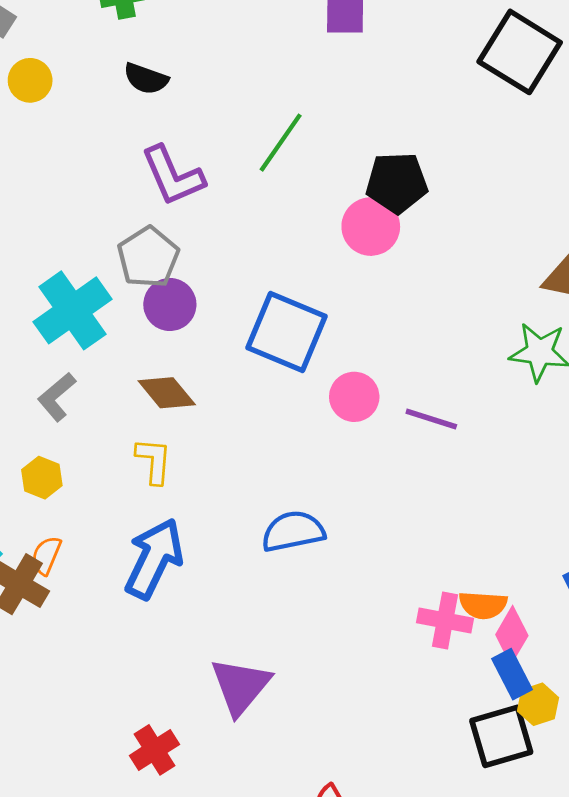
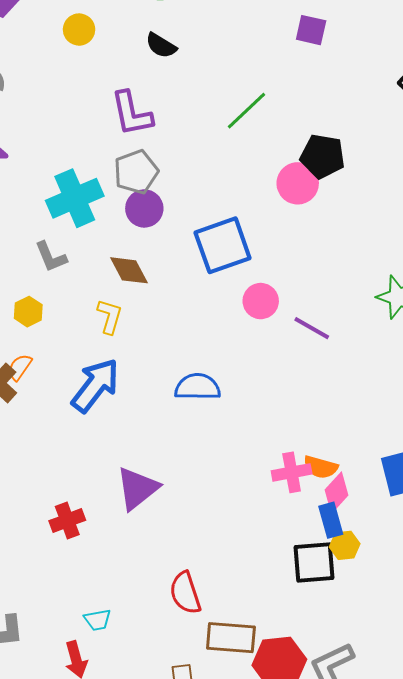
purple L-shape: (173, 176) -> (132, 114), moved
blue square: (286, 332) -> (223, 245), turned 36
gray L-shape: (57, 397) -> (51, 257), turned -84
pink cross: (445, 620) -> (292, 472), turned -33

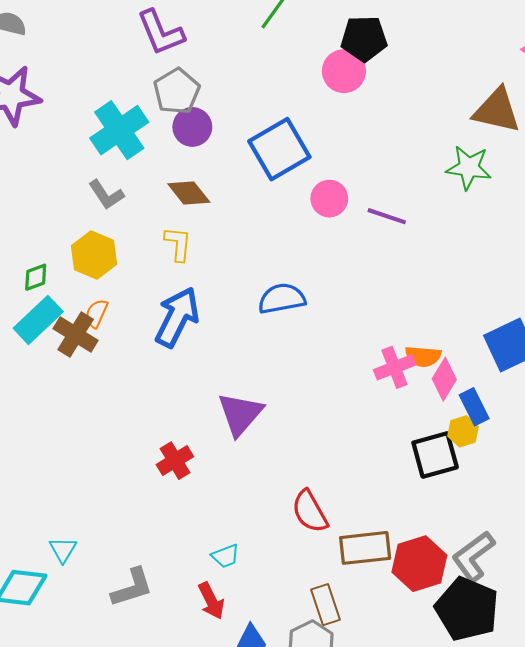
yellow hexagon: (28, 312) -> (94, 255), size x1.5
blue rectangle: (331, 520) -> (474, 407), moved

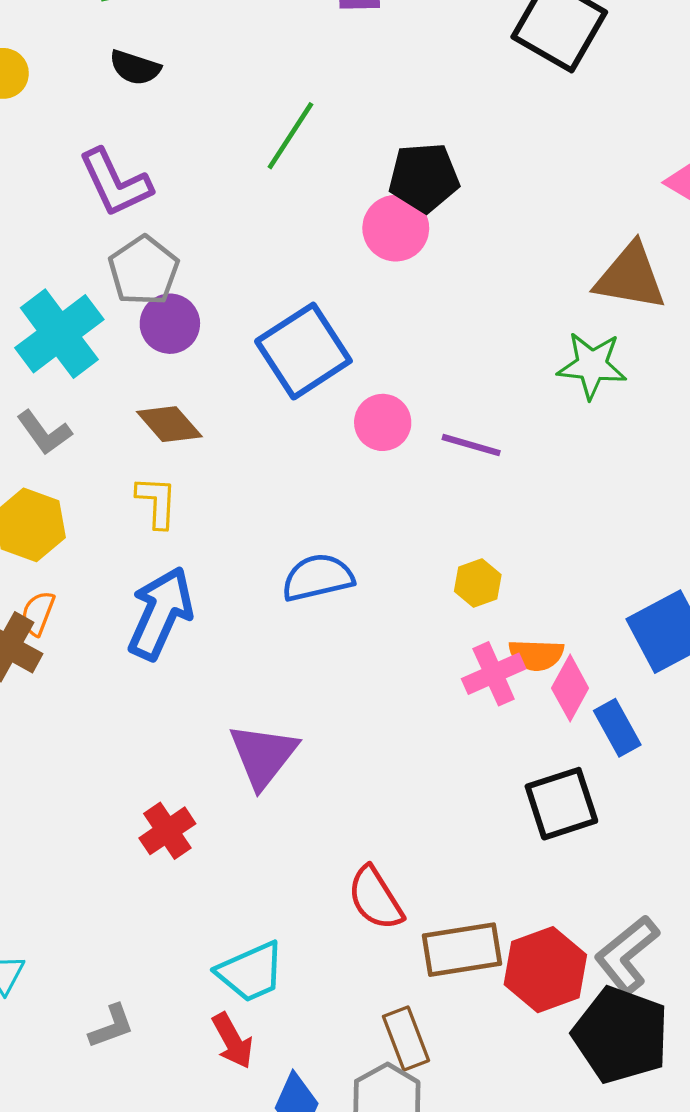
yellow hexagon: (463, 431) -> (478, 583), moved
cyan trapezoid: (225, 556) -> (251, 972), size x1.6
gray L-shape: (132, 588) -> (111, 1026), size x0.7

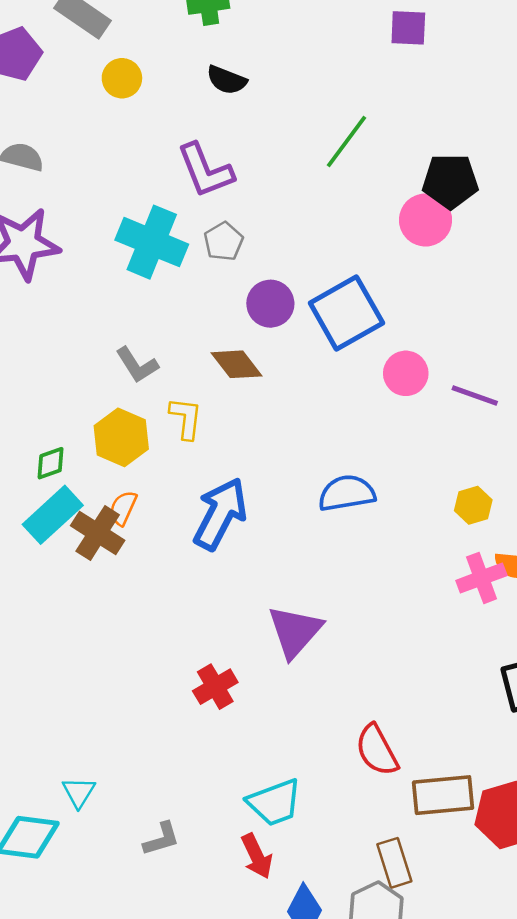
gray pentagon: (144, 271) -> (224, 241), size x0.7
purple circle: (170, 324) -> (270, 304), moved
cyan cross: (59, 334) -> (152, 242), moved, turned -34
yellow L-shape: (157, 502) -> (186, 418), moved

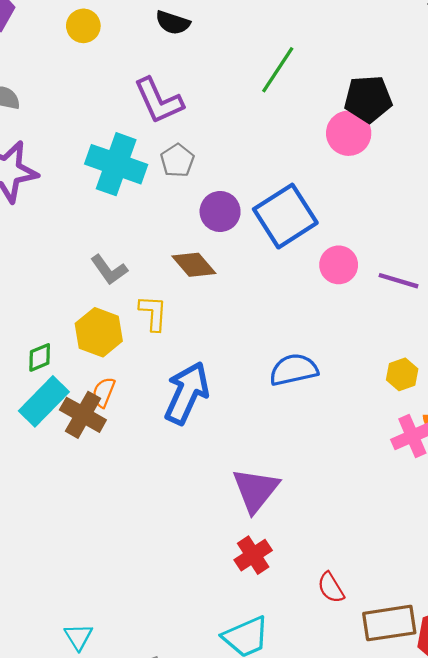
red cross: (215, 687) -> (253, 555), moved
red semicircle: (377, 750) -> (331, 588), size x0.7

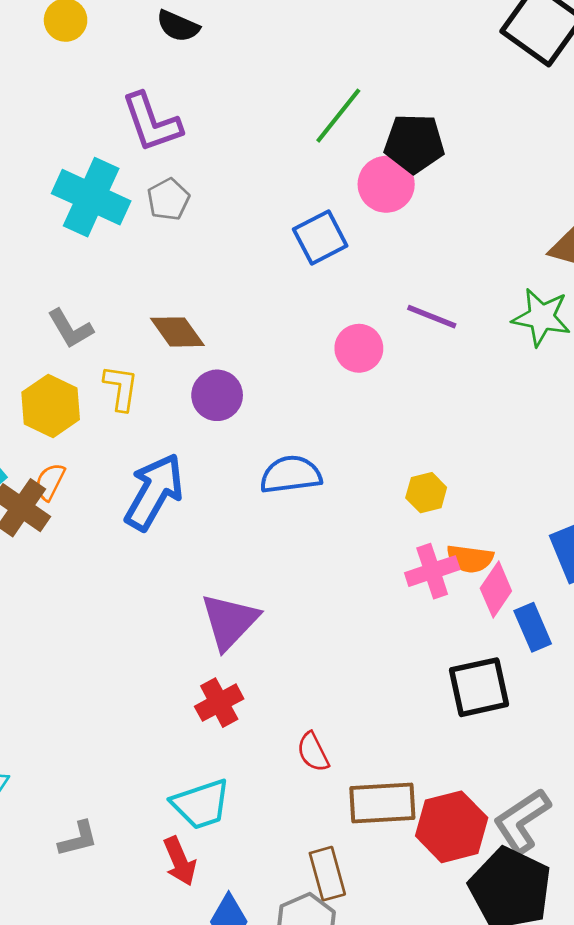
green line: (278, 70) -> (338, 116), moved
purple circle: (220, 211) -> (217, 395), moved
blue square: (285, 216) -> (320, 238), moved, size x0.7
purple line: (399, 281) -> (432, 317), moved

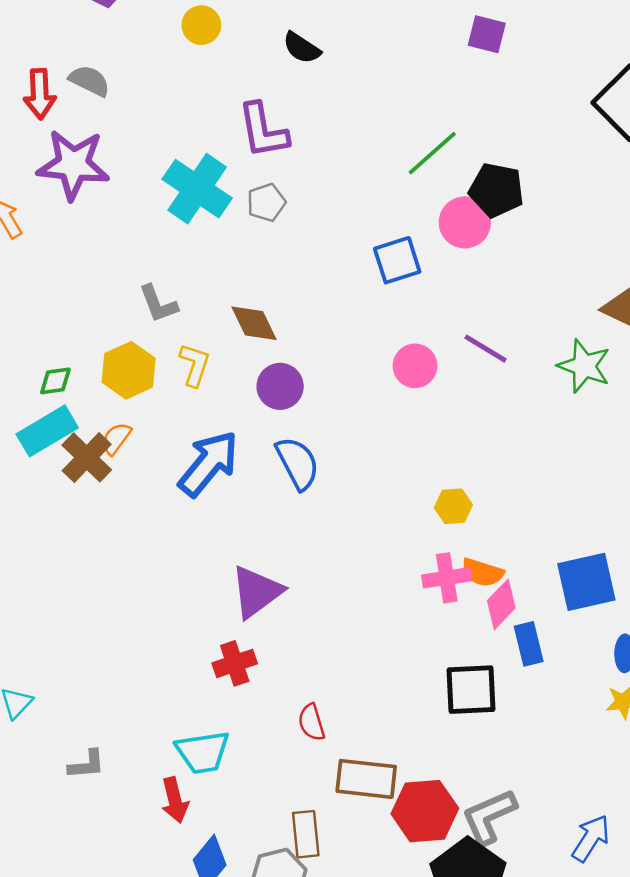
blue semicircle: (291, 475) -> (298, 463), moved, turned 60

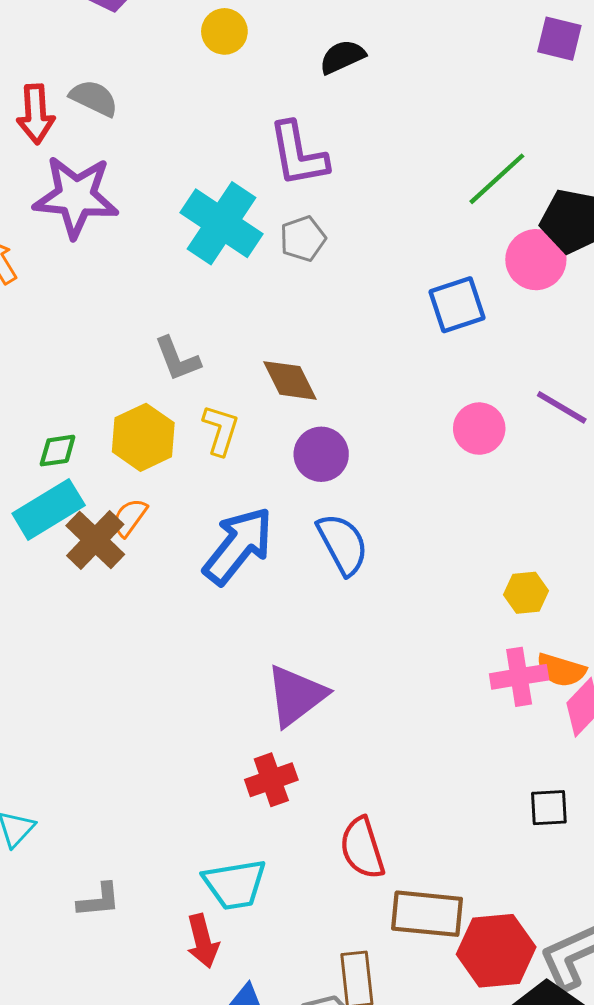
black semicircle: (302, 48) -> (342, 57), turned 123
black square: (471, 690) -> (549, 808), size x0.6
red semicircle: (312, 722) -> (362, 848), size x1.4

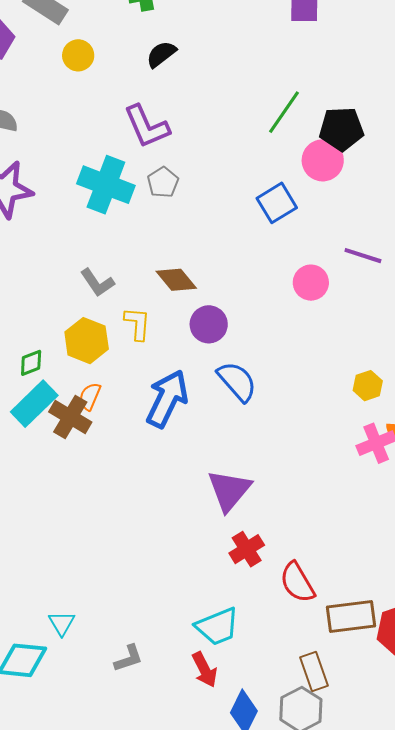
red cross: (271, 780) -> (247, 549), moved

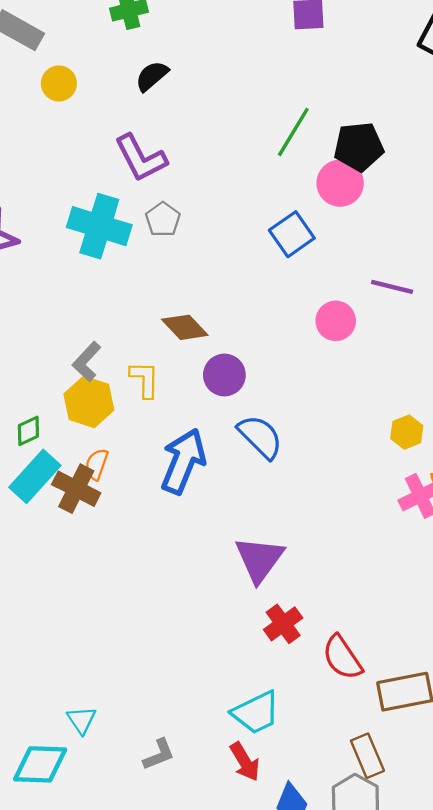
gray L-shape: (97, 283) -> (87, 362), moved, turned 81

